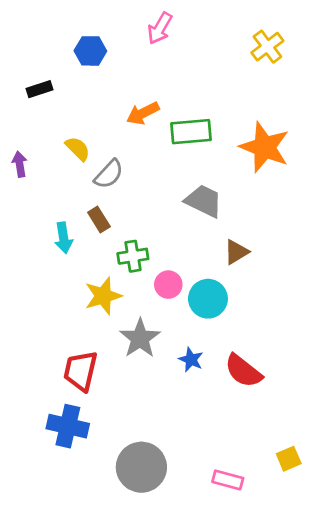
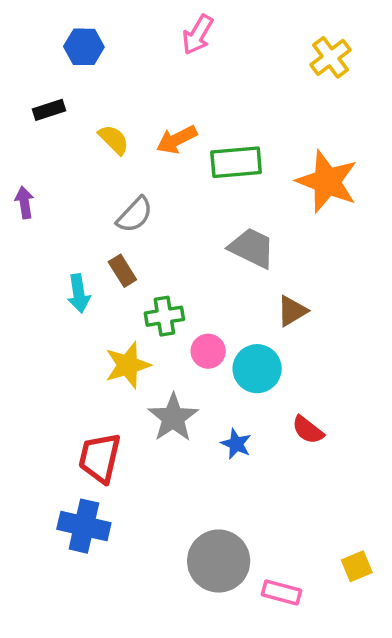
blue hexagon: (90, 51) -> (84, 47), moved
yellow semicircle: (78, 149) -> (114, 140), moved
red semicircle: (243, 371) -> (308, 430), moved, size x0.7
gray circle: (141, 467) -> (219, 561), moved

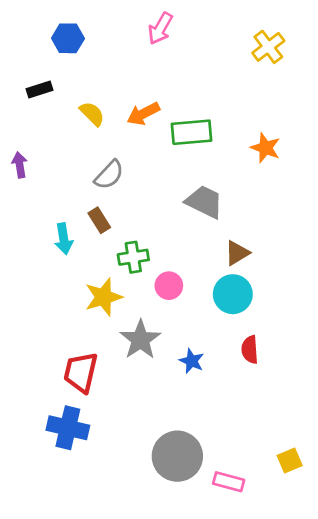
orange star: (327, 182) -> (265, 148), size x0.6
cyan circle: (257, 369) -> (233, 294), moved
red semicircle: (308, 430) -> (250, 350), turned 48

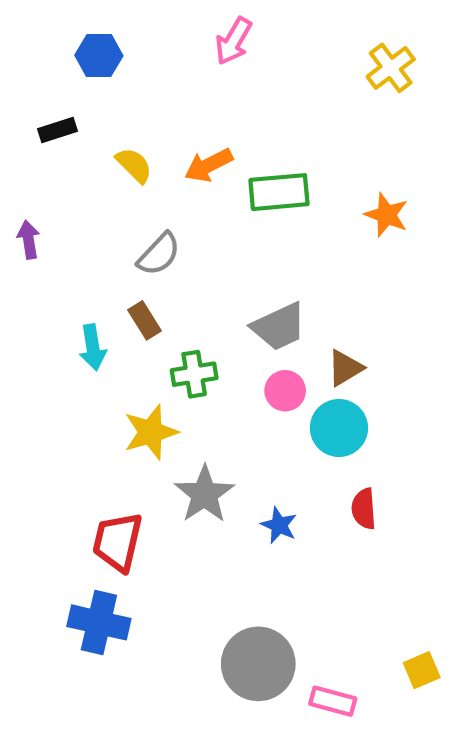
gray trapezoid: (204, 202) -> (279, 327), moved, turned 129
pink circle: (169, 286) -> (285, 391), moved

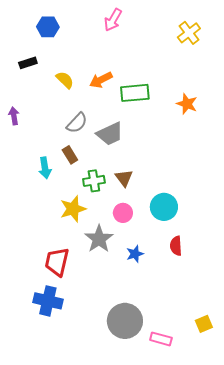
gray trapezoid: (279, 327) -> (110, 134), moved
brown triangle: (345, 368) -> (124, 178), moved, turned -36
pink circle: (285, 391) -> (123, 213), moved
blue star: (279, 525) -> (135, 254), turned 30

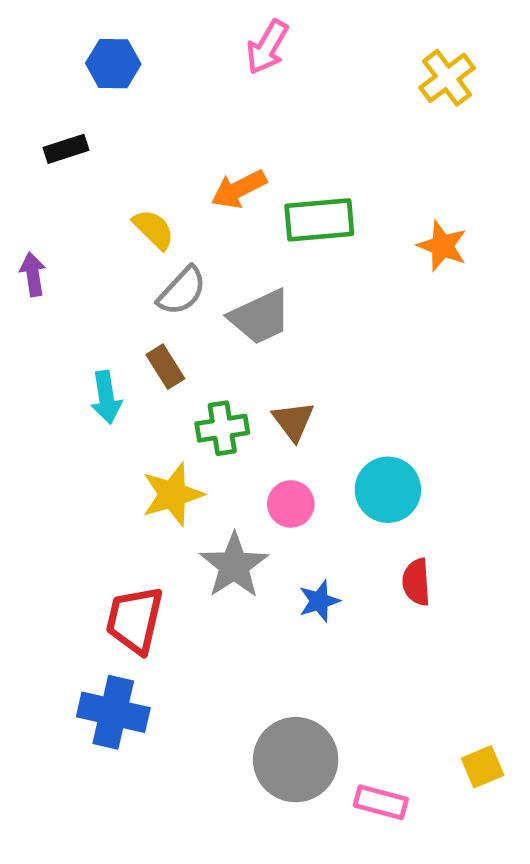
yellow semicircle: (65, 80) -> (154, 229), moved

